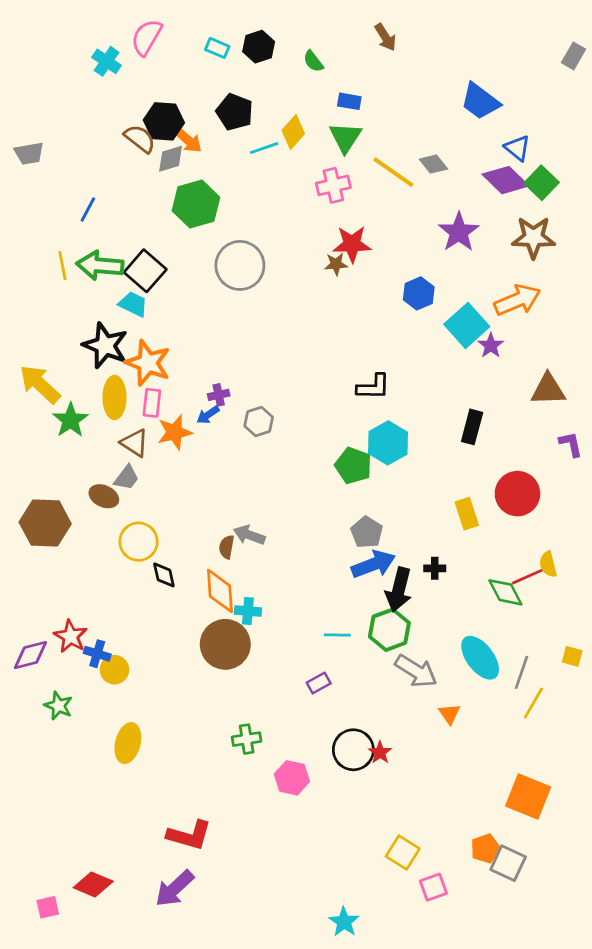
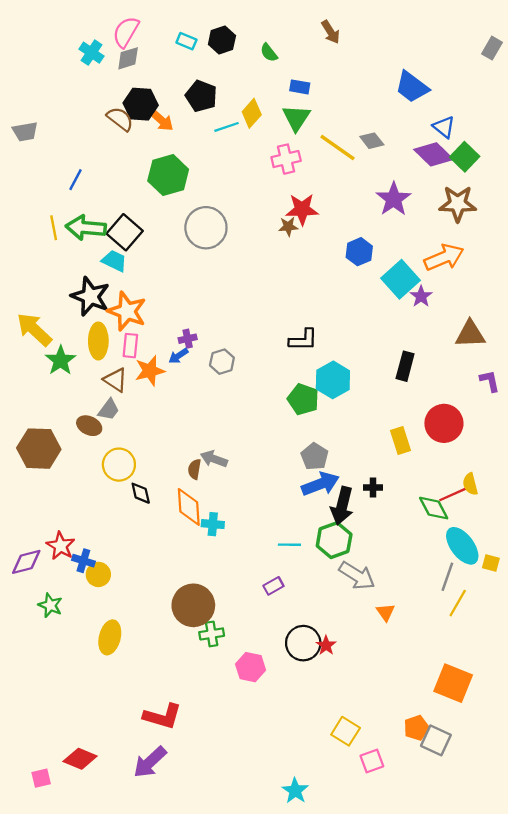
gray diamond: (171, 159) -> (128, 58), moved
black L-shape: (373, 387) -> (303, 340), moved
brown circle: (225, 644) -> (193, 605), moved
cyan ellipse: (480, 658) -> (462, 546), moved

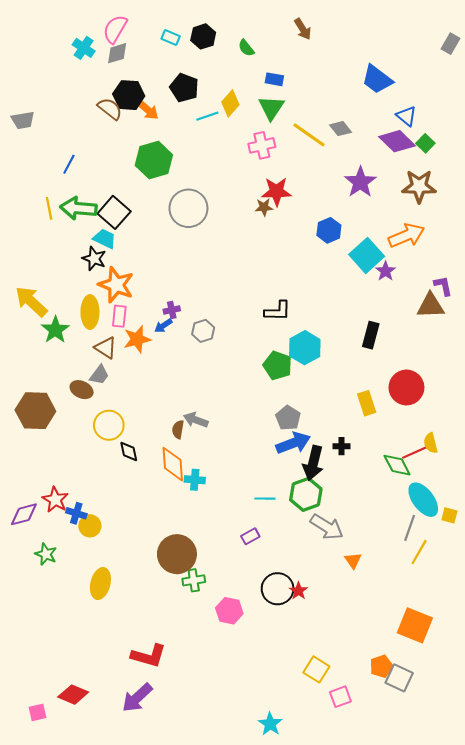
green square: (465, 157) -> (425, 143), size x0.7
black star: (90, 296) -> (94, 259), moved, size x0.7
purple L-shape: (490, 381) -> (443, 286), moved

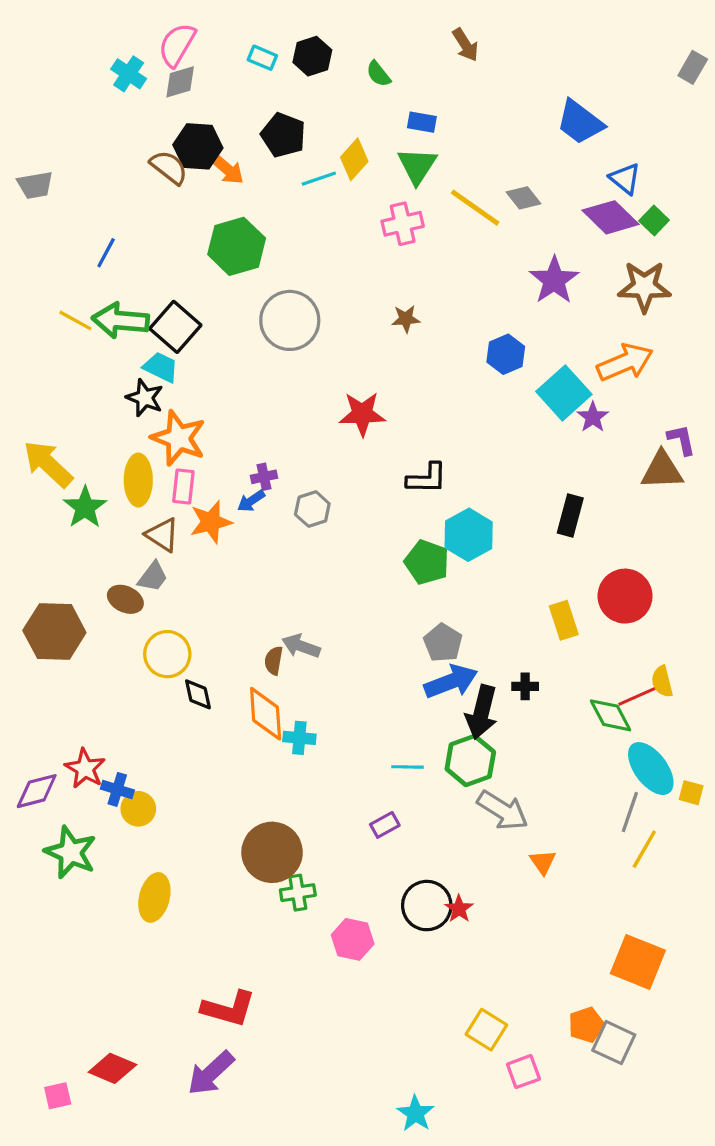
red star: (276, 192) -> (362, 414), moved
yellow line: (49, 208) -> (75, 320), turned -50
green star: (46, 554) -> (71, 852), size x1.5

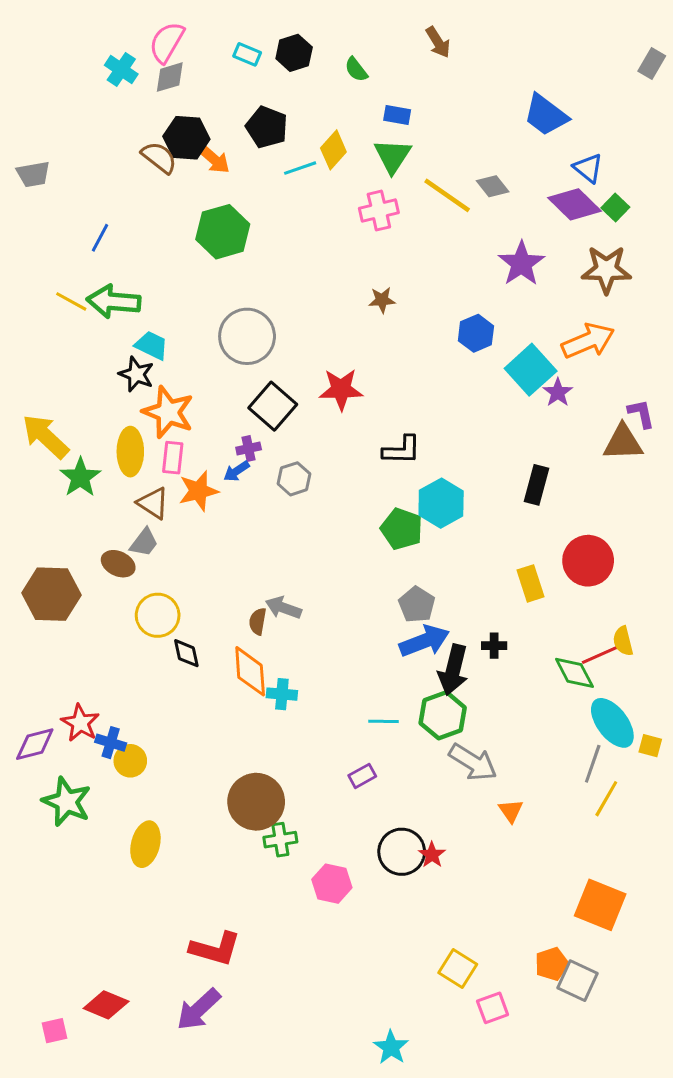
gray circle: (290, 320) -> (247, 336), moved
black square: (175, 327) -> (273, 406), moved

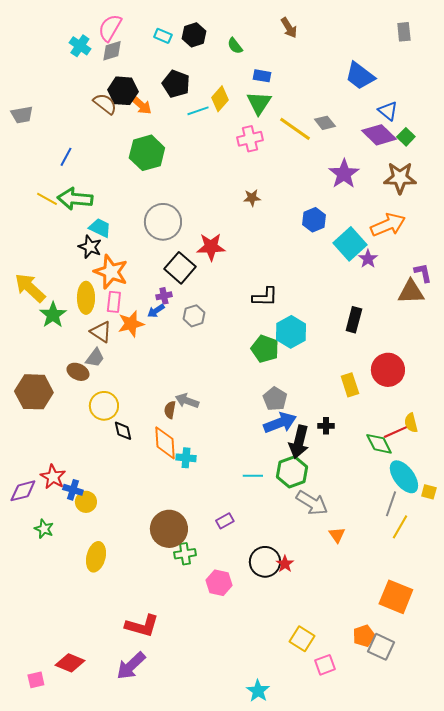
gray rectangle: (652, 63) -> (404, 32), moved, turned -36
red star: (341, 389) -> (211, 247), moved
purple rectangle: (362, 776) -> (225, 521), moved
green star: (67, 802) -> (44, 529), size x0.6

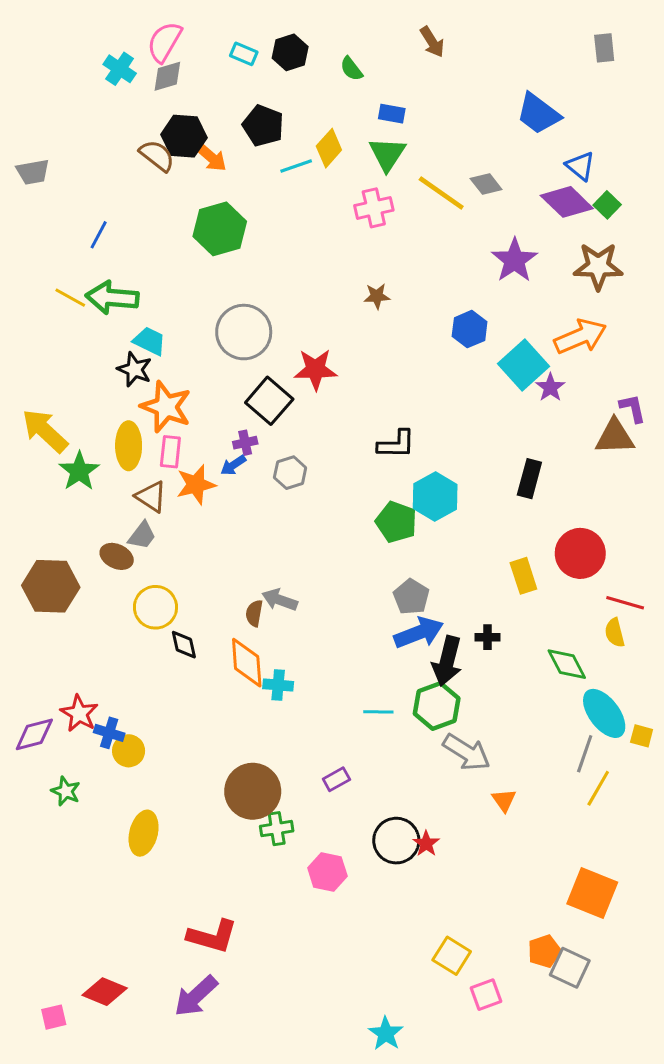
red line: (396, 432) -> (625, 603), moved, turned 40

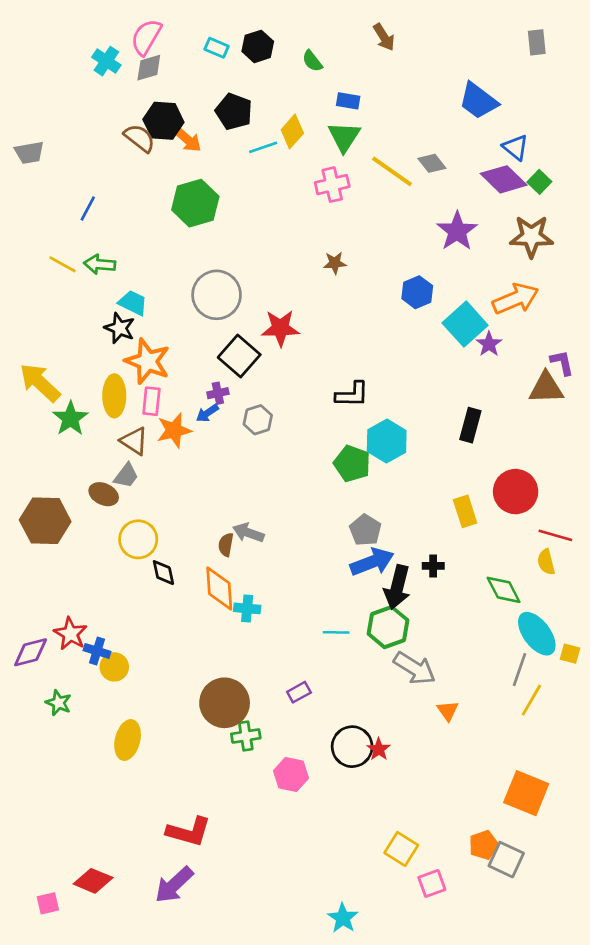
green arrow: (112, 298) -> (100, 264), size x0.7

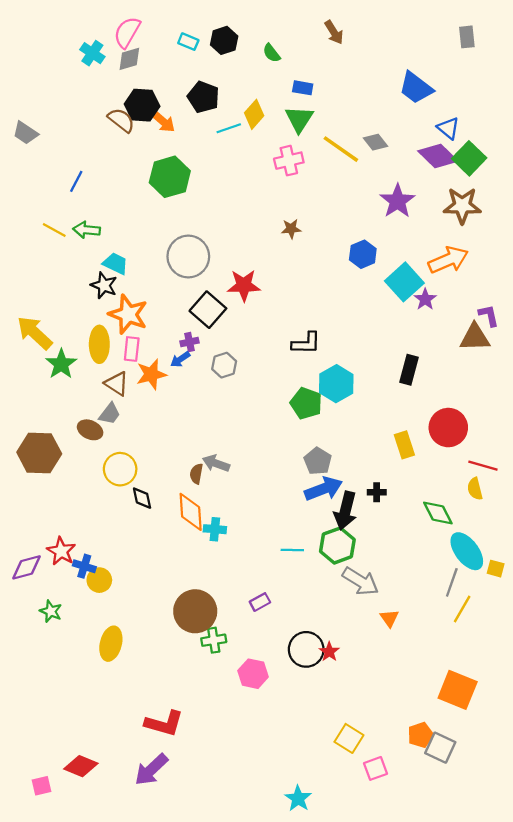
gray trapezoid: (29, 153) -> (25, 133), turned 44
green square: (539, 182) -> (469, 158), size x1.6

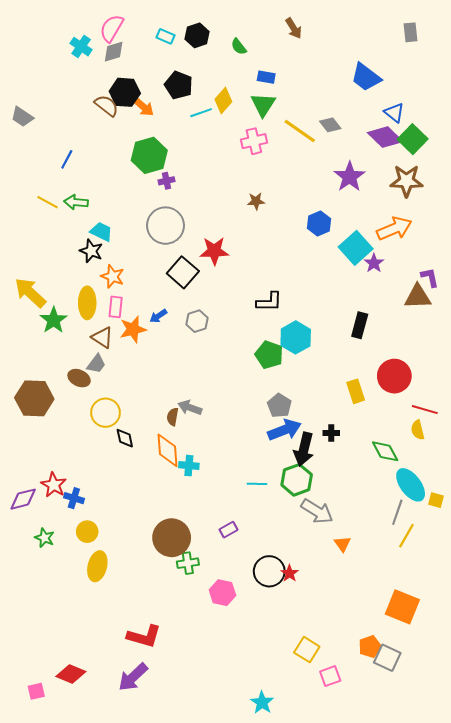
orange star: (128, 314) -> (113, 276), size x0.7
purple cross: (189, 342) -> (166, 181), moved
yellow circle: (99, 580) -> (87, 532), moved

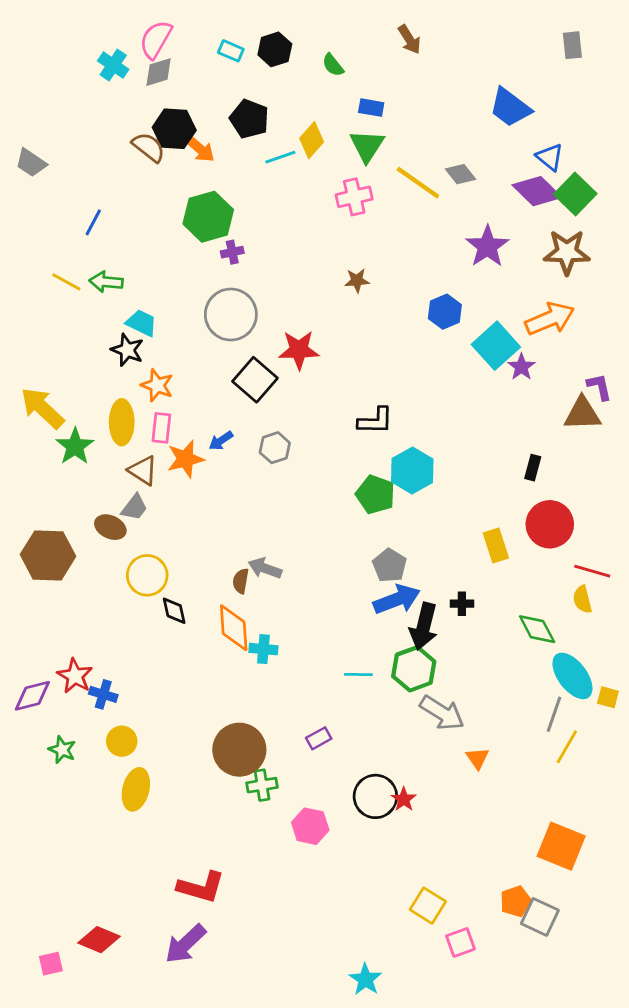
black rectangle: (360, 325) -> (533, 468), moved, size x0.7

